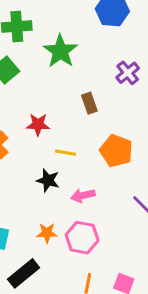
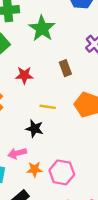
red star: (38, 125) -> (24, 75), moved
pink arrow: (83, 195) -> (17, 153), moved

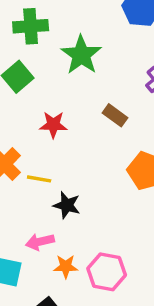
brown rectangle: (65, 68) -> (115, 115), turned -35
yellow line: (48, 107) -> (39, 179), moved

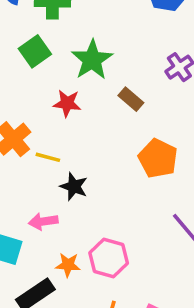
green star: (81, 55) -> (92, 60), moved
orange star: (66, 266) -> (68, 265), moved

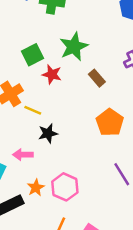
green square: (35, 51) -> (33, 55), moved
black star: (74, 187) -> (48, 133), turned 30
orange star: (68, 265) -> (36, 188), turned 30

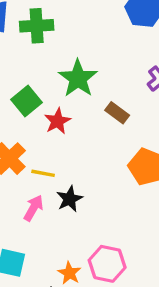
red star: (52, 74) -> (57, 121), turned -30
pink arrow: (23, 155) -> (33, 208), moved, turned 132

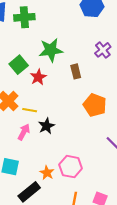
green star: (78, 78) -> (51, 50), turned 30
brown rectangle: (117, 113) -> (76, 71), turned 40

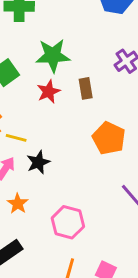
red star: (38, 77) -> (48, 92), moved
orange star: (47, 173) -> (18, 204), moved

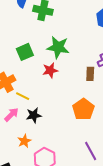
brown rectangle: (86, 88) -> (90, 74), moved
orange star: (18, 204) -> (24, 141), moved

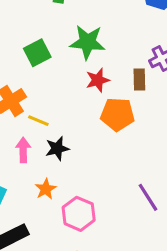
red star: (50, 70) -> (98, 80), moved
orange pentagon: (83, 109) -> (117, 114), moved, turned -30
pink arrow: (11, 115) -> (23, 150), turned -42

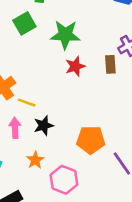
green square: (37, 53) -> (24, 23), moved
orange pentagon: (117, 114) -> (91, 140), moved

